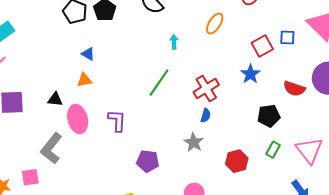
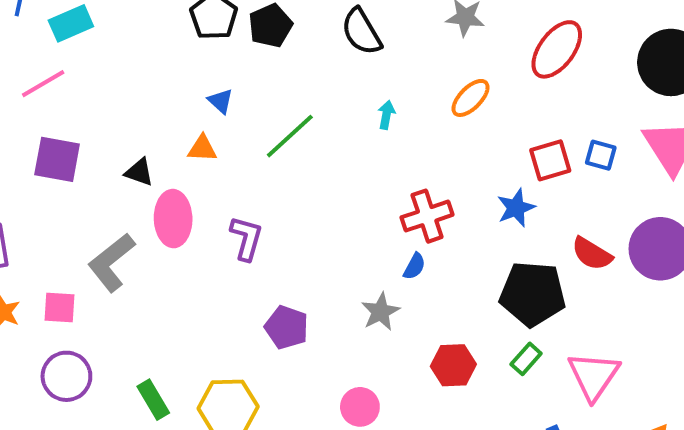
green line: (159, 83) -> (290, 136), moved
black pentagon: (269, 116) -> (533, 294), size x1.5

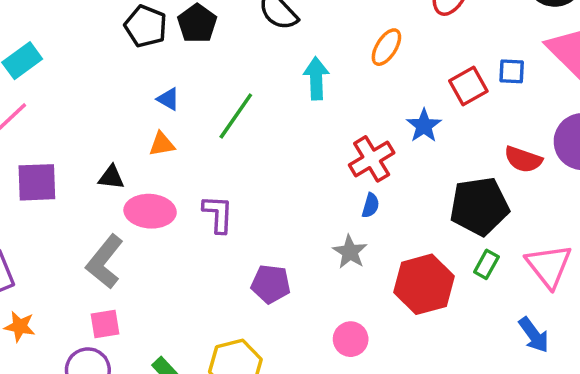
cyan arrow: (386, 115) -> (316, 78), size x1.6
blue star: (516, 208) -> (424, 126), moved
pink ellipse: (173, 219) -> (150, 211), turned -72
pink square: (60, 307) -> (105, 324), moved
red hexagon: (453, 365) -> (424, 284), size x1.5

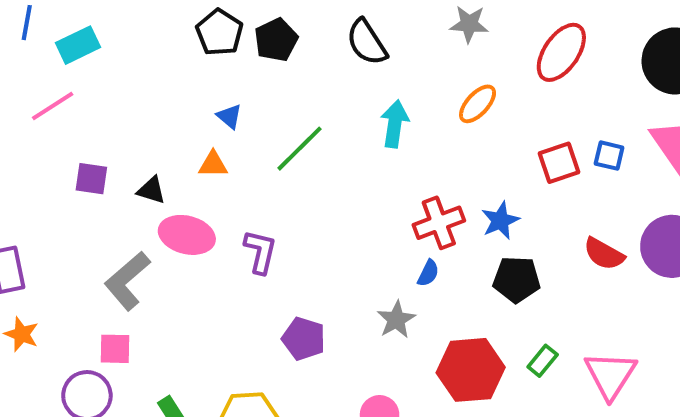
blue star: (424, 126) -> (500, 221), moved
purple square: (37, 182) -> (91, 179), moved, size x0.7
black pentagon: (479, 206) -> (517, 279), moved, size x0.7

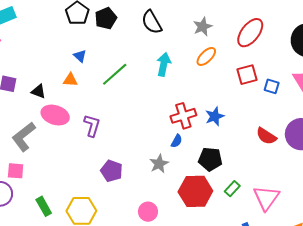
gray star: (469, 24) -> (203, 27), moved, turned -30
red square: (559, 163) -> (247, 75), moved
black pentagon: (517, 279) -> (210, 159), moved

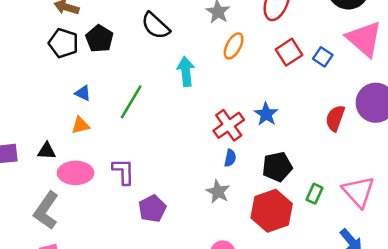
blue square: (272, 86) -> (323, 57), turned 35
red semicircle: (266, 136) -> (335, 118), turned 95
purple pentagon: (112, 171) -> (152, 209), moved, turned -30

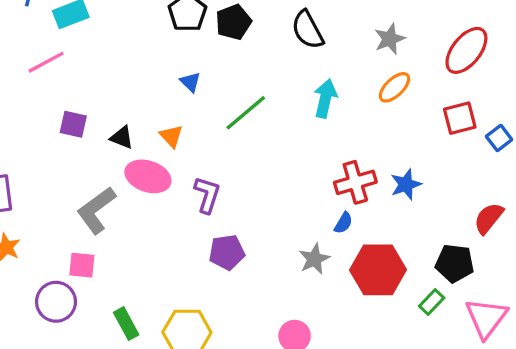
orange triangle: (80, 125) -> (171, 136), moved, turned 42
black pentagon: (277, 167) -> (455, 263), moved
red hexagon: (272, 211) -> (378, 270), moved

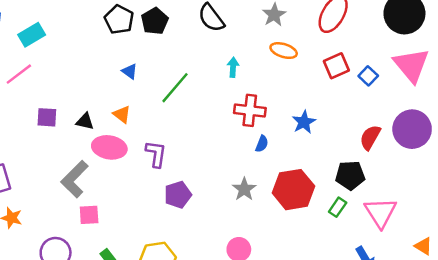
orange ellipse: (394, 87) -> (284, 51), turned 70
cyan arrow: (325, 98) -> (233, 67), size x0.7
red cross: (355, 182) -> (250, 110), moved, turned 32
blue semicircle: (343, 223) -> (262, 144), moved
pink square: (82, 265) -> (89, 215), moved

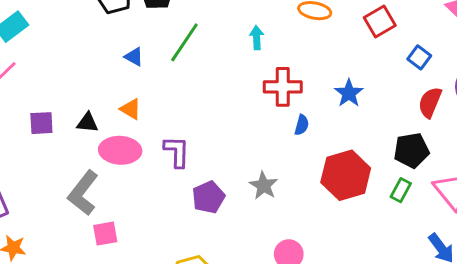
blue square: (368, 76) -> (419, 57), moved
green line: (175, 88) -> (184, 42), moved
gray star: (244, 189) -> (264, 185), moved

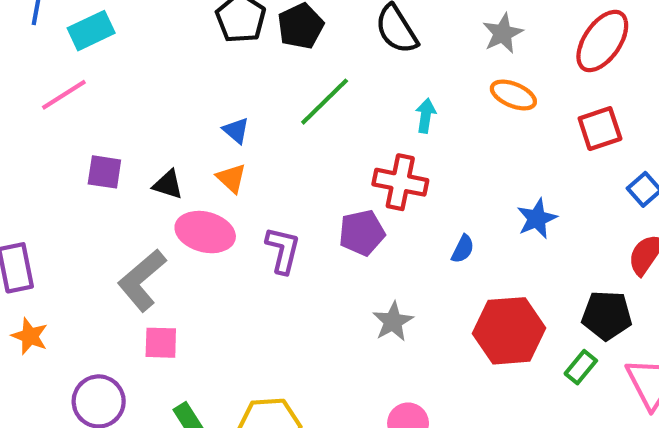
blue triangle: (134, 57) -> (236, 131), moved
red cross: (283, 87) -> (400, 182), moved
purple pentagon: (208, 197) -> (362, 233), moved

